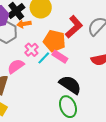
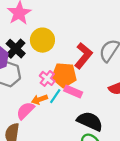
orange arrow: (24, 24) -> (39, 99), moved
pink cross: (31, 50) -> (47, 78), moved

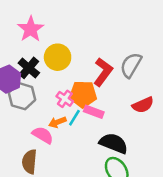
pink semicircle: (25, 111) -> (43, 135), turned 78

